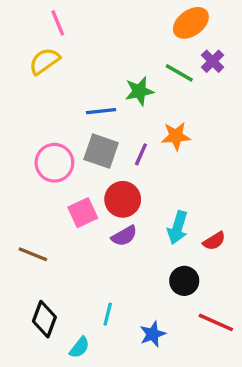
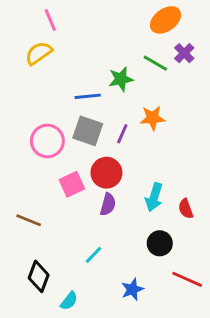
purple semicircle: (124, 236) -> (108, 204), turned -45
red semicircle: (214, 241) -> (186, 209), turned 102
cyan line: (108, 314) -> (93, 255), moved, turned 30

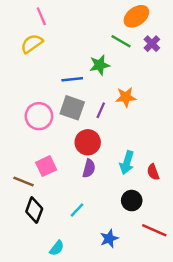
green line: (155, 63) -> (121, 41), moved
pink square: (72, 184) -> (46, 166), moved
black diamond: (39, 276) -> (34, 210), moved

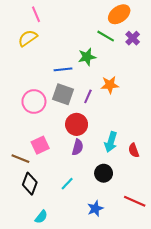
black circle: (132, 201) -> (104, 173), moved
cyan semicircle: (57, 248) -> (41, 217), moved

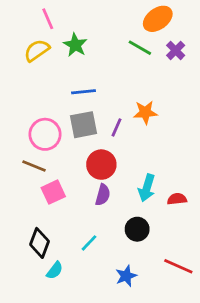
green star: (87, 57) -> (75, 45), moved, turned -30
gray square: (63, 94) -> (84, 125), turned -30
red semicircle: (134, 150) -> (177, 199), turned 104
brown line: (20, 159) -> (34, 166), moved
cyan semicircle: (41, 217) -> (55, 270), moved

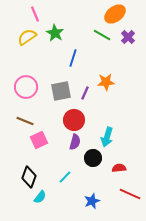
blue line: (84, 92) -> (73, 58), moved, turned -66
pink circle: (45, 134) -> (26, 87), moved
red semicircle: (177, 199) -> (119, 168), moved
black circle: (137, 229) -> (93, 158), moved

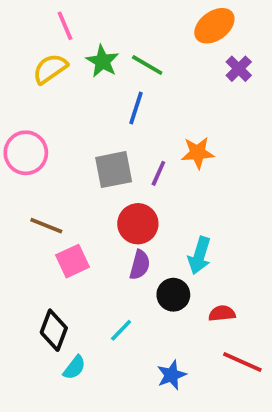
green line: (102, 35) -> (147, 65), moved
pink circle: (26, 87) -> (26, 153), moved

